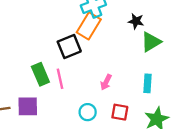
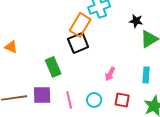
orange rectangle: (89, 26) -> (80, 25), moved
pink line: (60, 79) -> (69, 100), moved

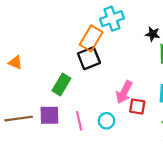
green rectangle: (53, 67) -> (61, 85), turned 54
pink arrow: (110, 74) -> (124, 92), size x1.5
red square: (122, 100) -> (137, 106), moved

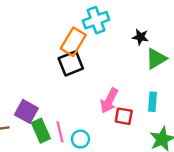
green rectangle: (61, 85) -> (41, 131), moved, turned -55
purple square: (49, 115) -> (26, 111), moved, turned 30
cyan circle: (106, 121) -> (80, 139), moved

